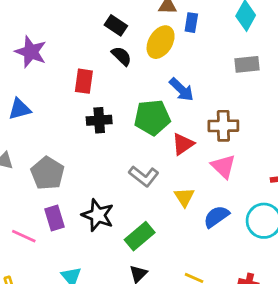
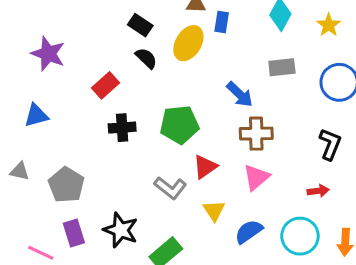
red rectangle: (84, 81) -> (106, 85), turned 40
blue arrow: (181, 90) -> (240, 94), moved
red triangle: (183, 144) -> (205, 167), moved
pink triangle: (223, 166) -> (256, 177), turned 36

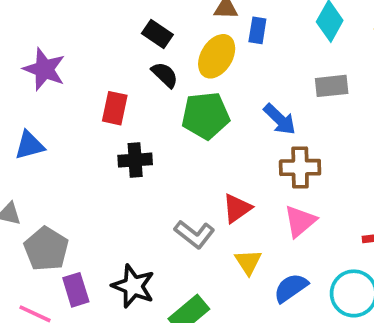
red rectangle: (106, 85) -> (115, 108), turned -36
green pentagon: (179, 125) -> (206, 116), moved
gray pentagon: (66, 185) -> (46, 249), moved

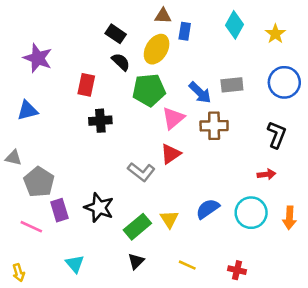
gray rectangle: (332, 86) -> (232, 85), moved
pink triangle: (300, 221) -> (173, 118), moved
yellow triangle: (248, 262) -> (169, 219), moved

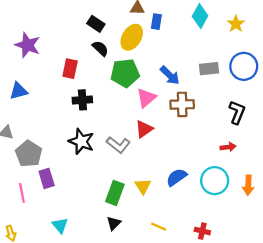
gray rectangle: (232, 85) -> (209, 69), moved
black star: (99, 208) -> (81, 141), moved
pink line: (31, 227) -> (22, 193), turned 54
green rectangle: (137, 227) -> (115, 193), turned -30

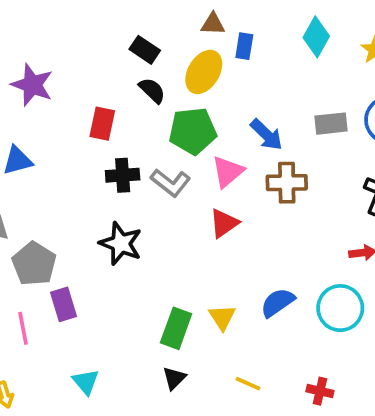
gray L-shape: (118, 145) -> (171, 183), moved

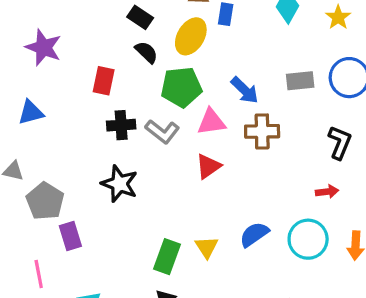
pink triangle: (228, 172) -> (211, 122), turned 32
pink line: (23, 328) -> (39, 274), moved

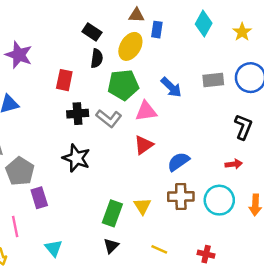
black semicircle: (146, 52) -> (97, 58), turned 54
brown cross: (262, 131) -> (181, 197), moved
blue semicircle: (254, 234) -> (178, 162), moved

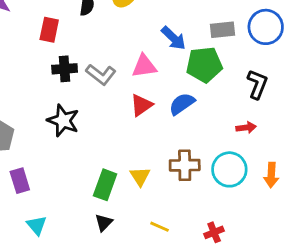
green pentagon: (123, 85) -> (204, 65), moved
blue semicircle: (178, 162) -> (182, 104), moved
purple rectangle: (39, 198) -> (20, 181), moved
red cross: (206, 254) -> (214, 232), turned -35

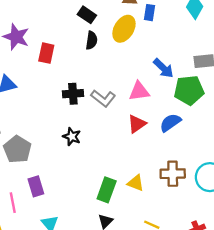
red rectangle: (49, 30) -> (46, 53), moved
black star: (63, 121) -> (72, 137), size x0.7
yellow triangle: (140, 176) -> (136, 183), turned -36

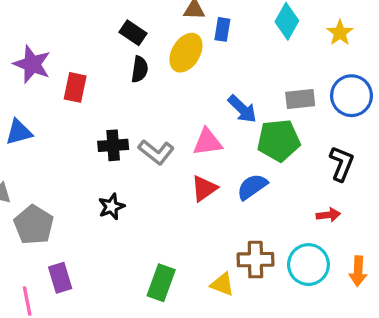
black star: (72, 137) -> (111, 207), turned 30
yellow triangle: (136, 183) -> (222, 284), moved

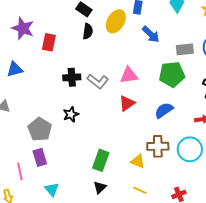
blue arrow: (242, 109) -> (151, 34), moved
blue semicircle: (252, 187) -> (164, 110), moved
gray pentagon: (34, 225) -> (40, 129), moved

